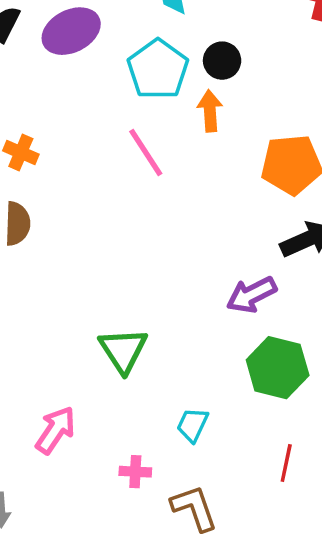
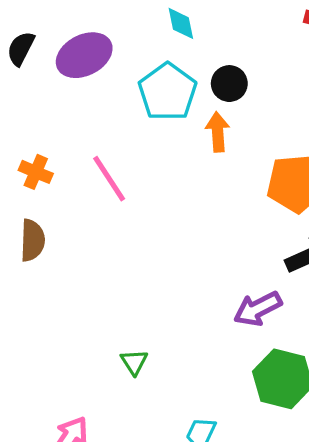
pink line: (146, 153) -> (109, 179), moved
green triangle: (123, 350) -> (134, 362), size x0.6

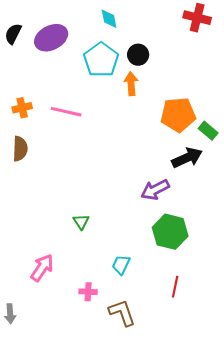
orange cross: (36, 172) -> (22, 108), turned -36
pink line: (109, 179) -> (66, 112), turned -44

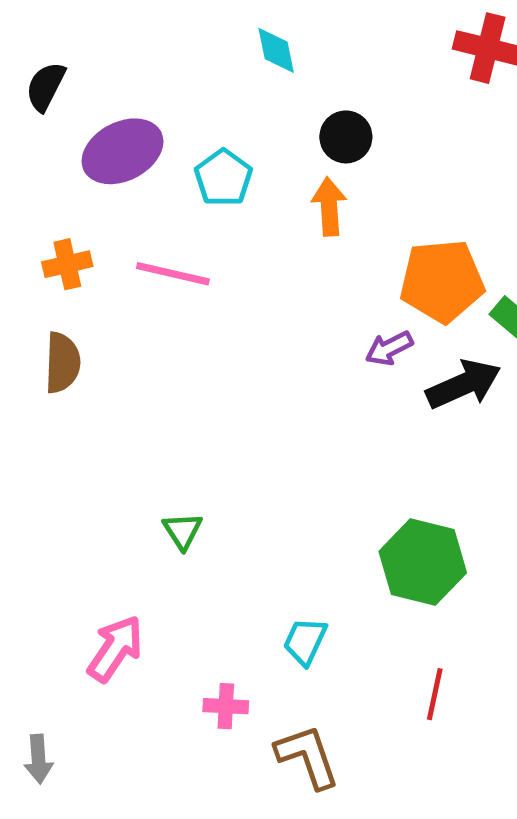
purple ellipse: (51, 38) -> (123, 151), moved
cyan pentagon: (101, 60) -> (223, 178), moved, size x0.7
purple arrow: (155, 190) -> (389, 348), moved, size x0.7
green triangle: (81, 222) -> (183, 531), moved

